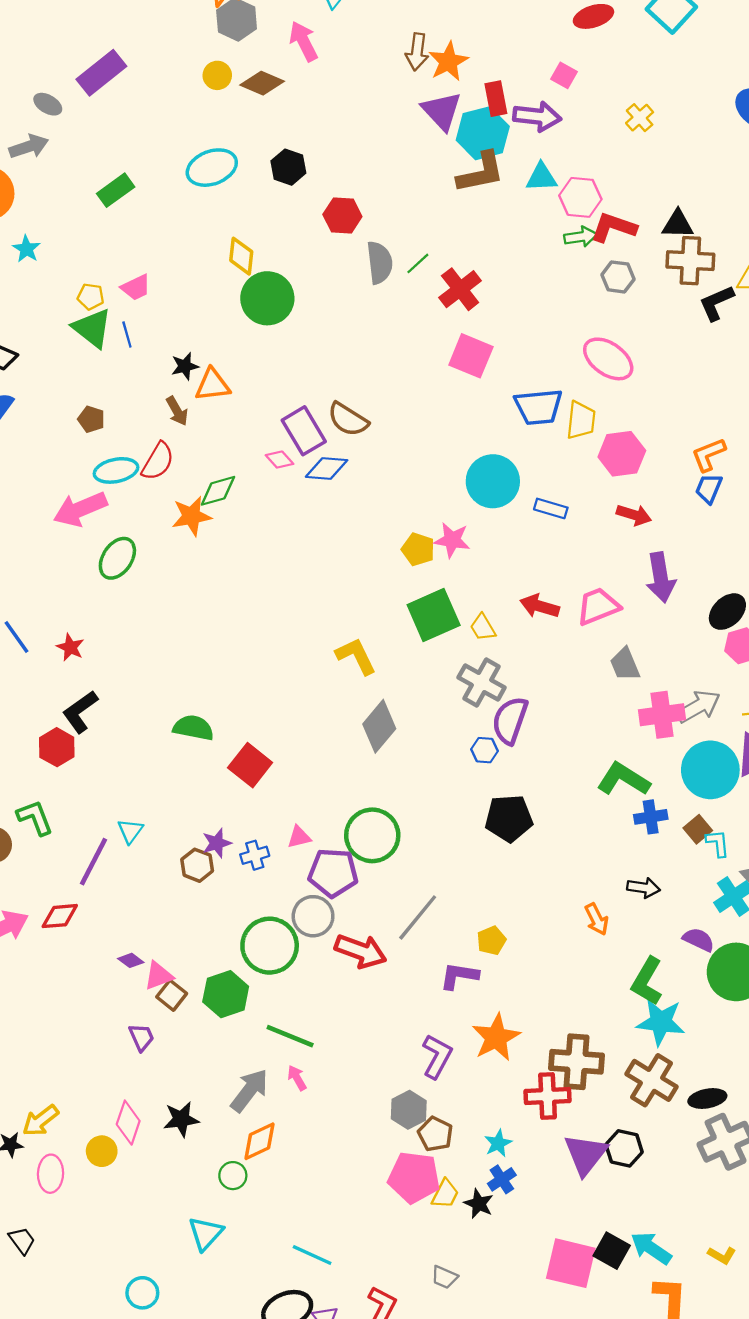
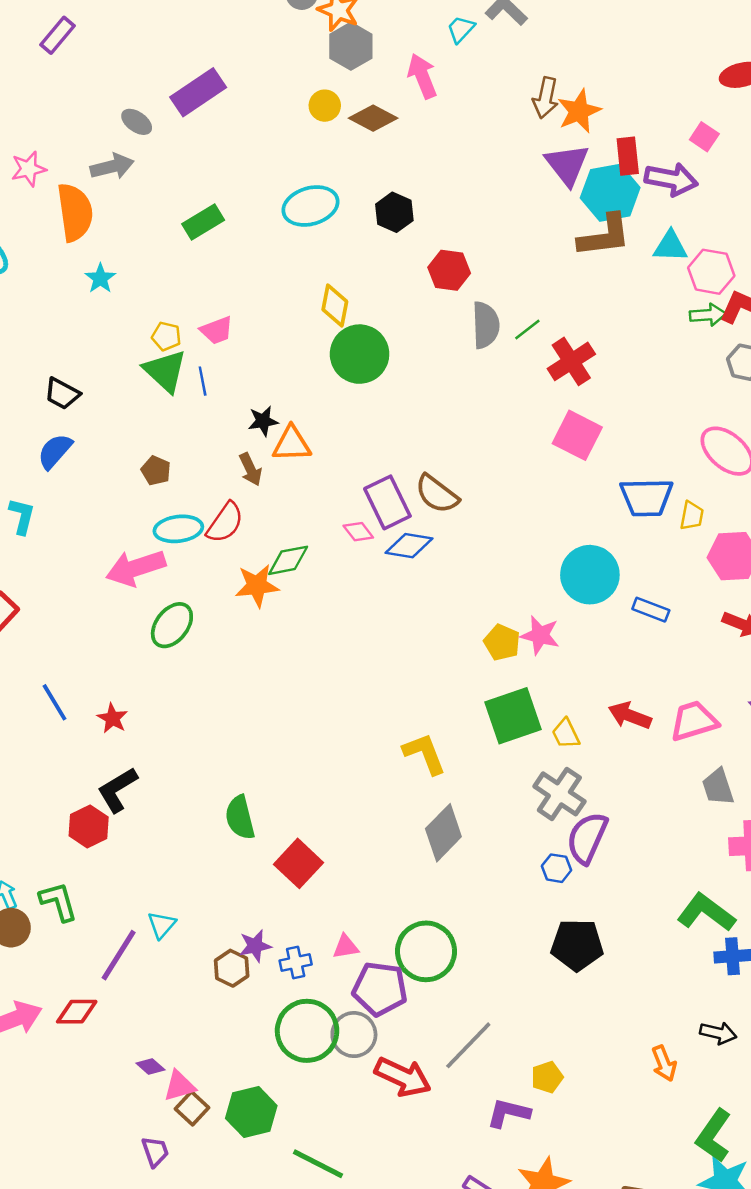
yellow trapezoid: (581, 420) -> (692, 516), size x0.7
green semicircle: (193, 728) -> (240, 817), turned -120
green circle: (270, 946) -> (307, 1031), moved

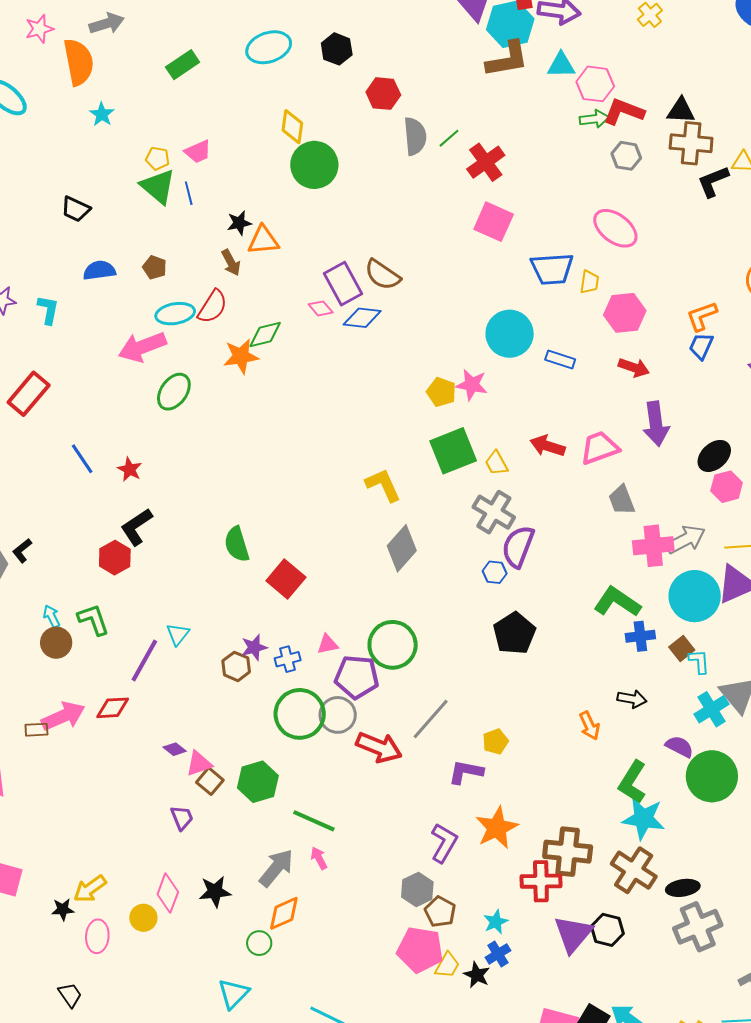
blue semicircle: (55, 451) -> (99, 270), moved, turned 44
black pentagon: (577, 945) -> (514, 633), turned -30

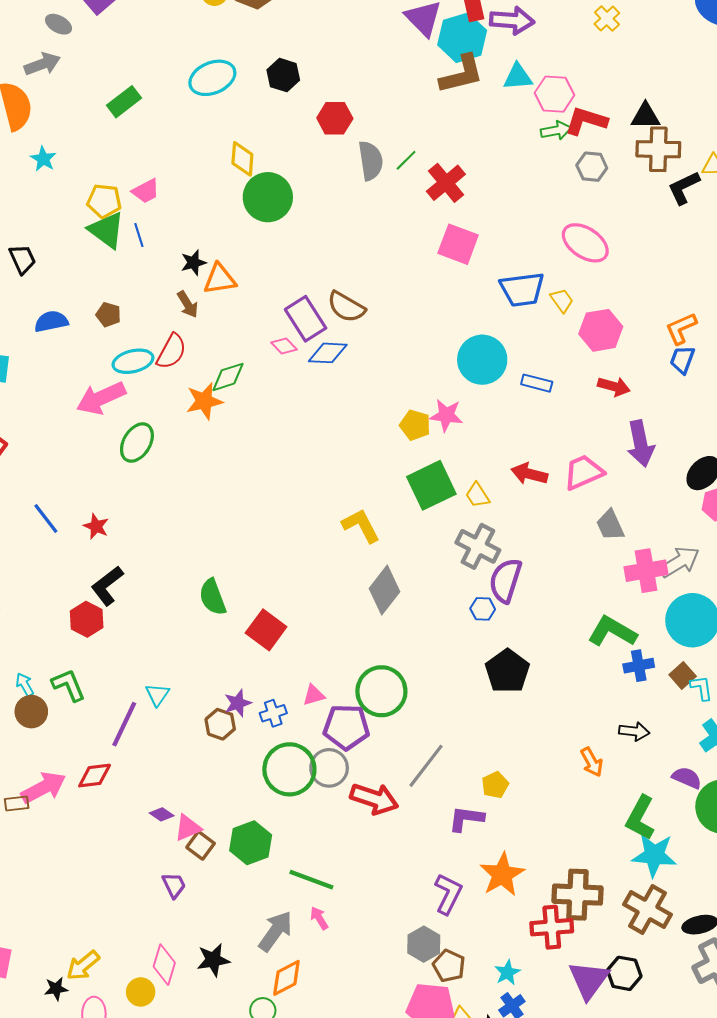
yellow pentagon: (157, 158) -> (104, 201), size x1.4
black trapezoid: (76, 209) -> (22, 259), turned -136
yellow trapezoid: (589, 282) -> (562, 300), turned -40

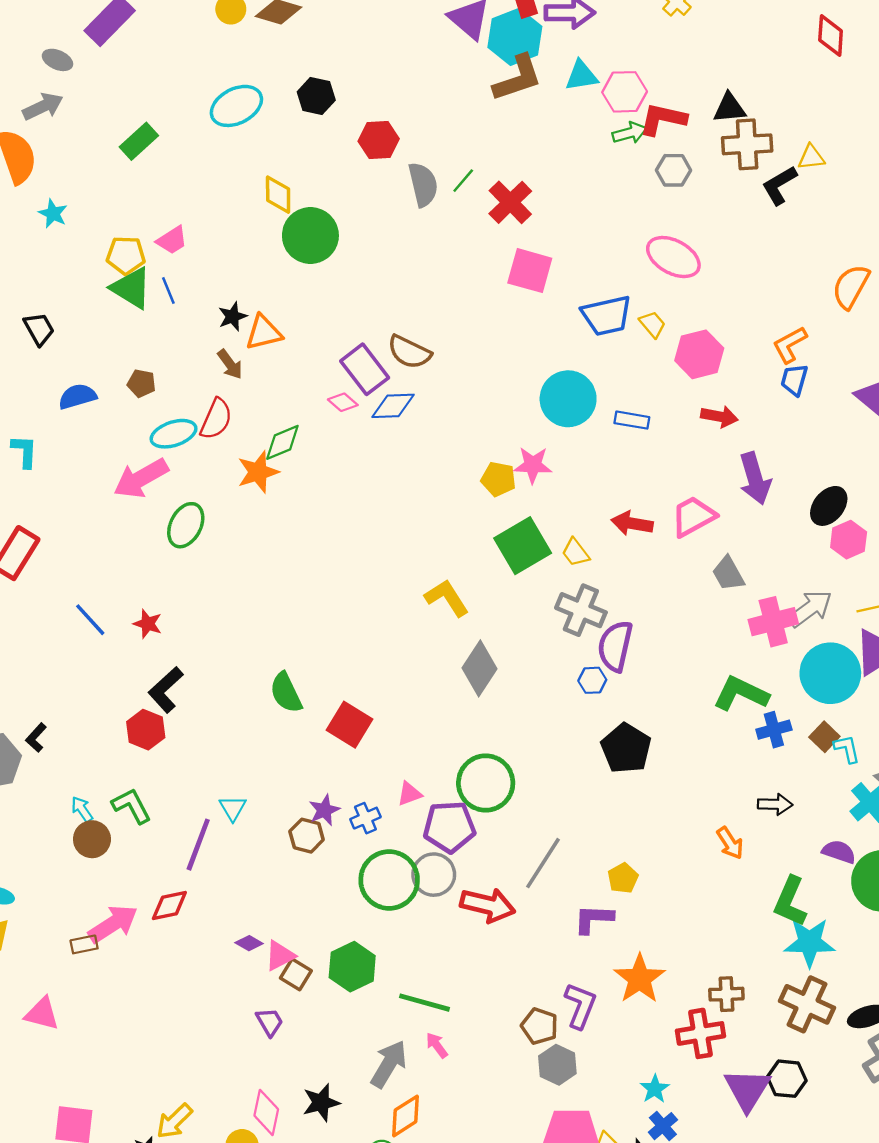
brown cross: (577, 895) -> (726, 994), size x0.6
brown pentagon: (449, 966) -> (539, 1026), moved

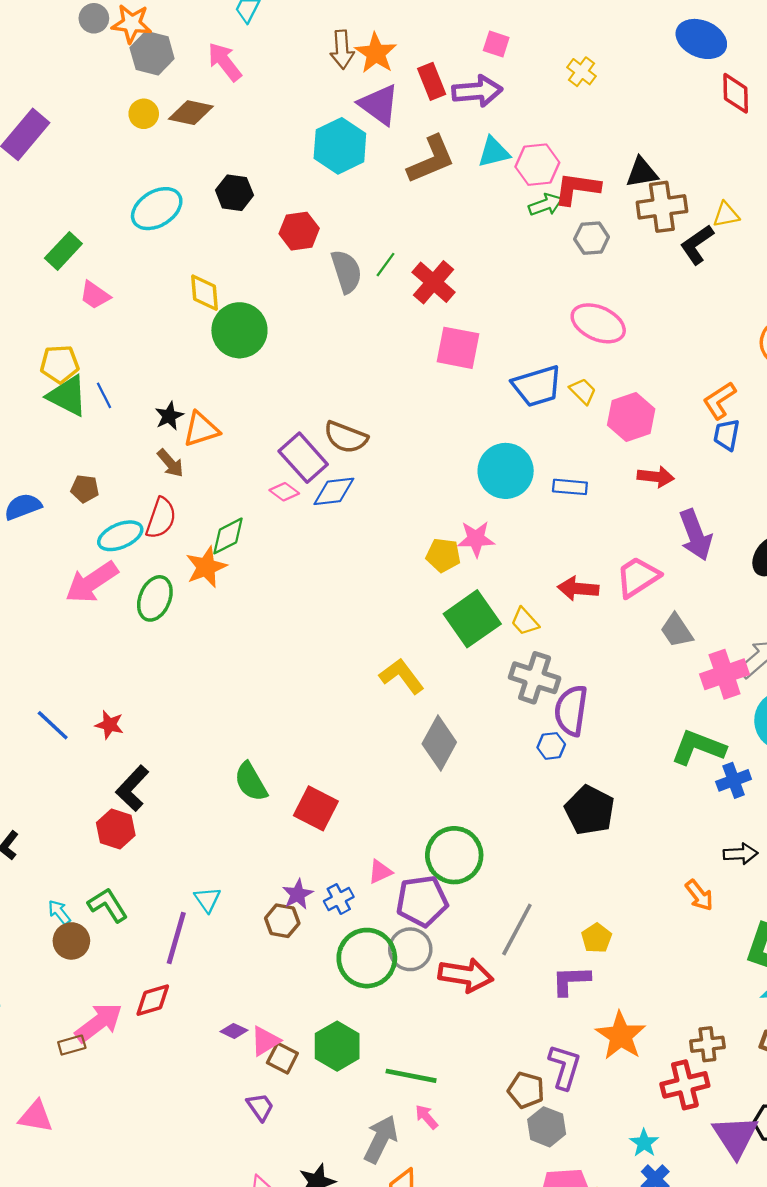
cyan hexagon: (515, 37) -> (340, 146), moved
pink trapezoid: (172, 240) -> (95, 295), moved, turned 72
green ellipse: (186, 525) -> (155, 598), moved

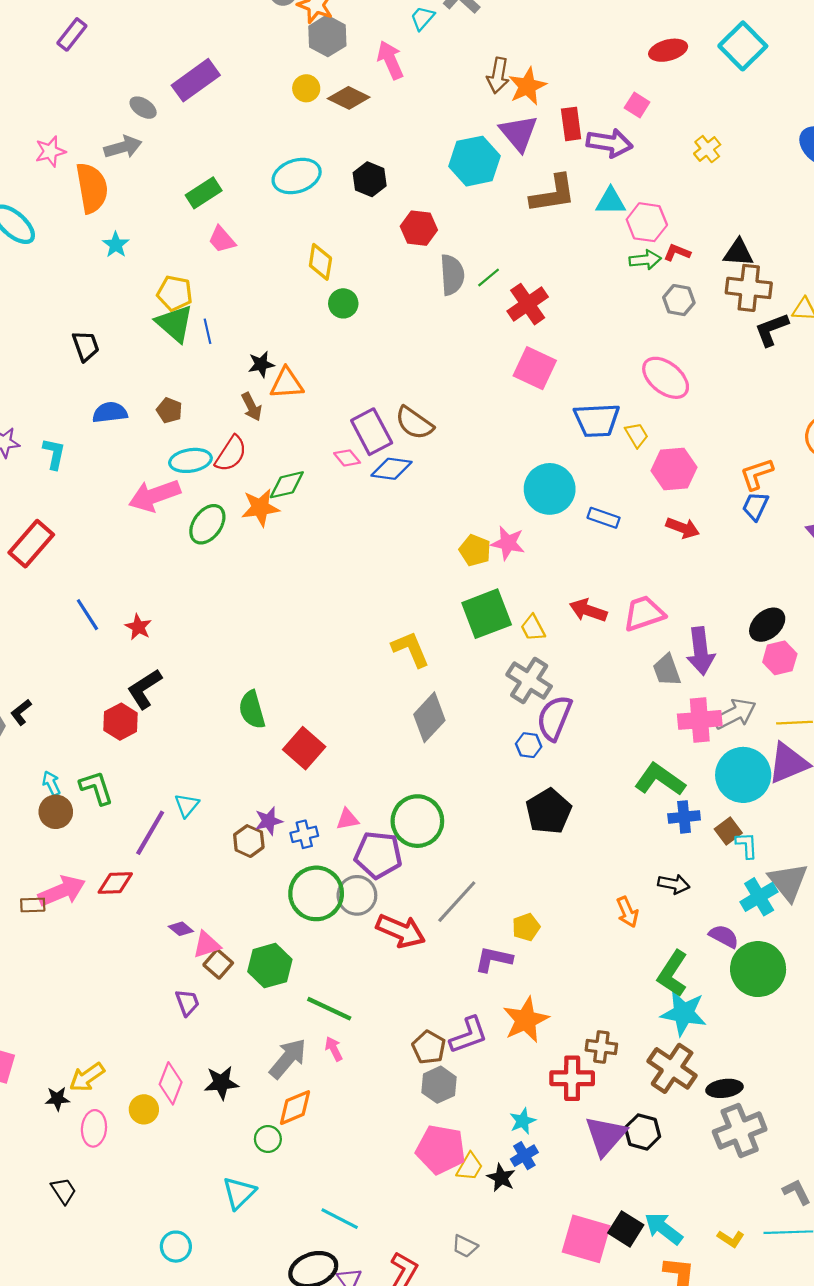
red L-shape: (577, 189) -> (677, 252), size x0.6
green circle: (239, 330) -> (343, 303), size x0.6
purple arrow: (695, 535) -> (701, 651), moved
purple L-shape: (565, 1067) -> (469, 1035), turned 39

